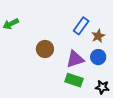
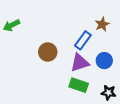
blue rectangle: (81, 26) -> (83, 40), moved
brown star: (98, 36) -> (102, 24), moved

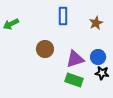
blue rectangle: (83, 40) -> (63, 16), moved, turned -36
black star: (109, 93) -> (102, 73), moved

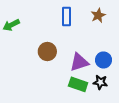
brown star: (96, 23) -> (98, 15), moved
black star: (102, 73) -> (100, 82), moved

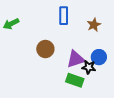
brown star: (98, 15) -> (94, 25), moved
black star: (100, 82) -> (89, 67), moved

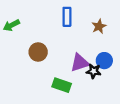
brown circle: (45, 49) -> (38, 52), moved
green rectangle: (75, 80) -> (62, 85), moved

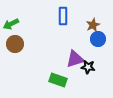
brown circle: (38, 52) -> (15, 44), moved
blue circle: (104, 61) -> (98, 39), moved

